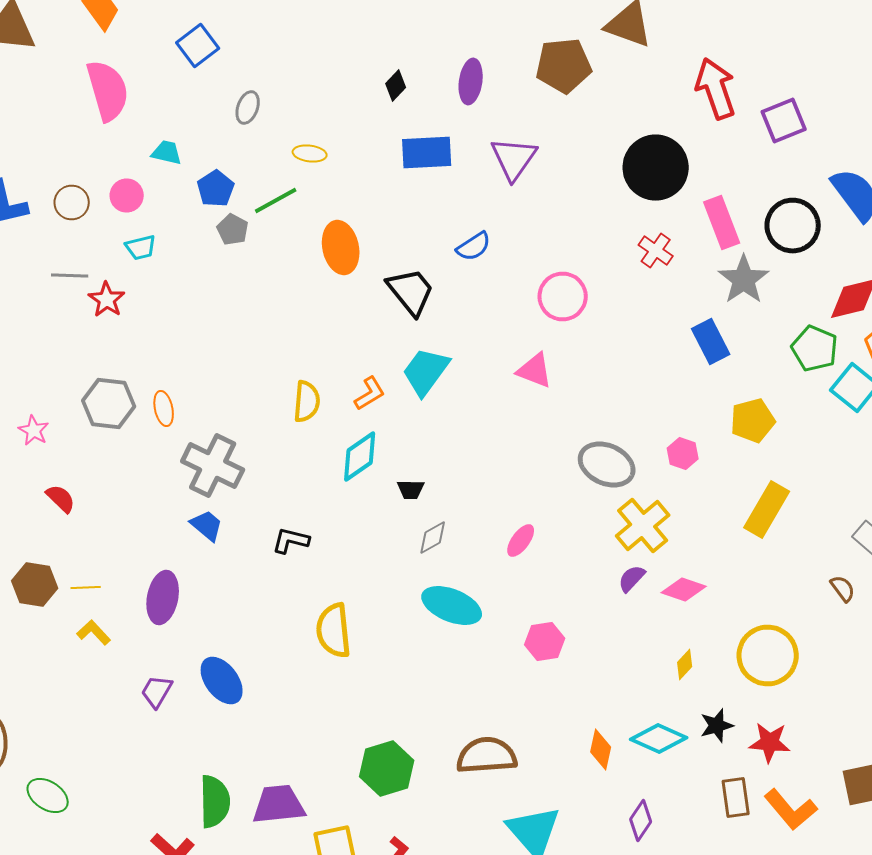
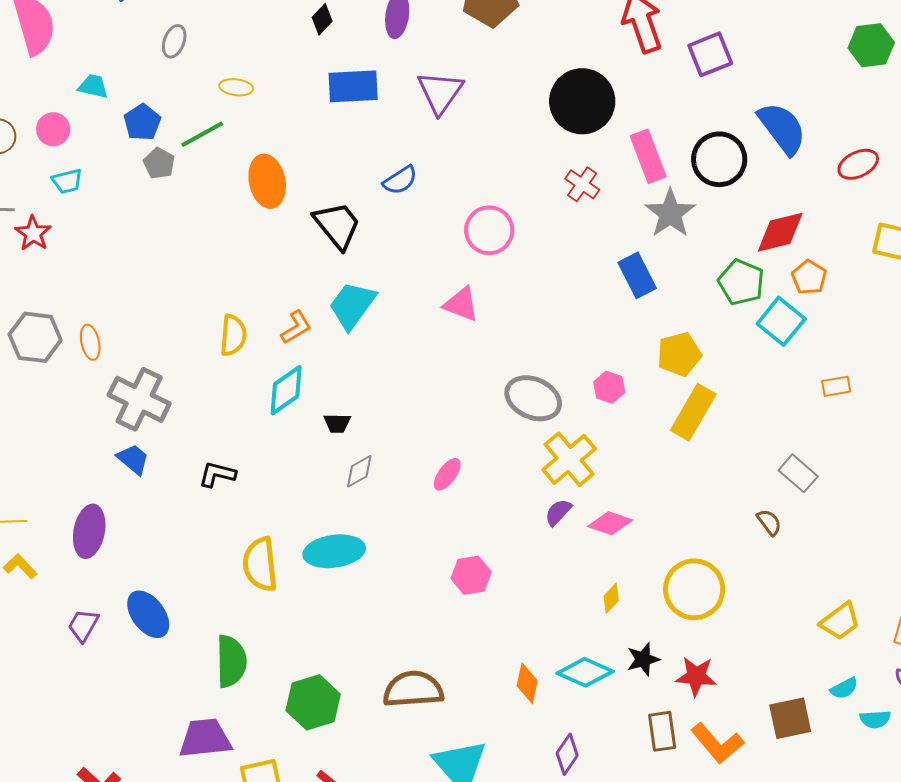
yellow rectangle: (767, 510) -> (693, 412), moved
cyan ellipse: (452, 606) -> (334, 551), moved, turned -30
green semicircle: (215, 802) -> (231, 661), moved

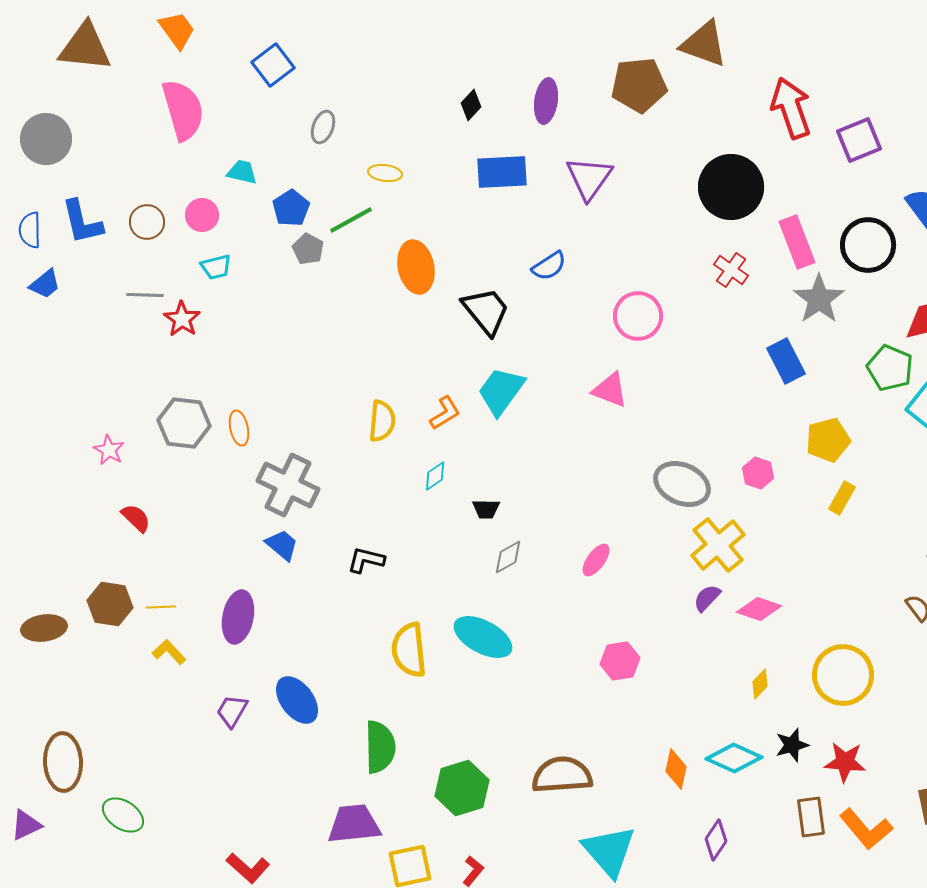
cyan diamond: (286, 390) -> (435, 476), size x0.6
yellow rectangle: (693, 412) -> (842, 498), size x0.6
cyan ellipse: (334, 551) -> (483, 637), turned 36

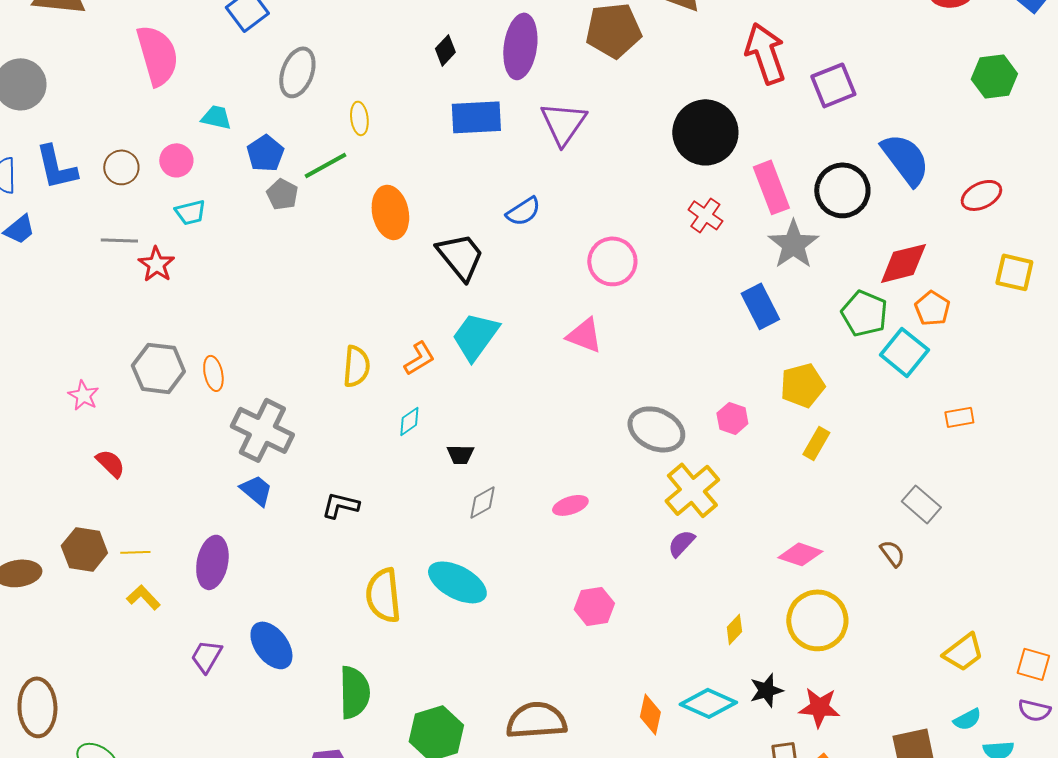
purple ellipse: (546, 101) -> (520, 46), size x1.4
gray ellipse: (323, 127) -> (297, 72), size x1.5
yellow ellipse: (385, 173) -> (359, 118), turned 76
pink ellipse: (596, 560) -> (570, 505), turned 36
pink diamond: (759, 609) -> (800, 554), moved

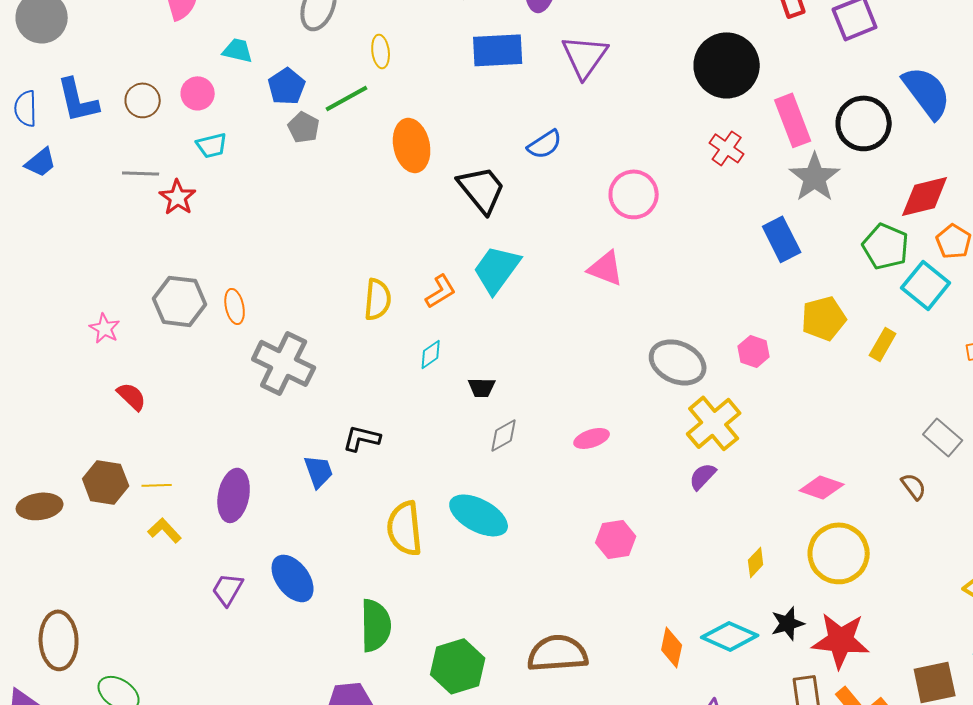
yellow rectangle: (816, 443) -> (883, 344), moved
blue trapezoid: (256, 490) -> (319, 471), moved, turned 30
red star: (819, 707) -> (841, 640), size x1.4

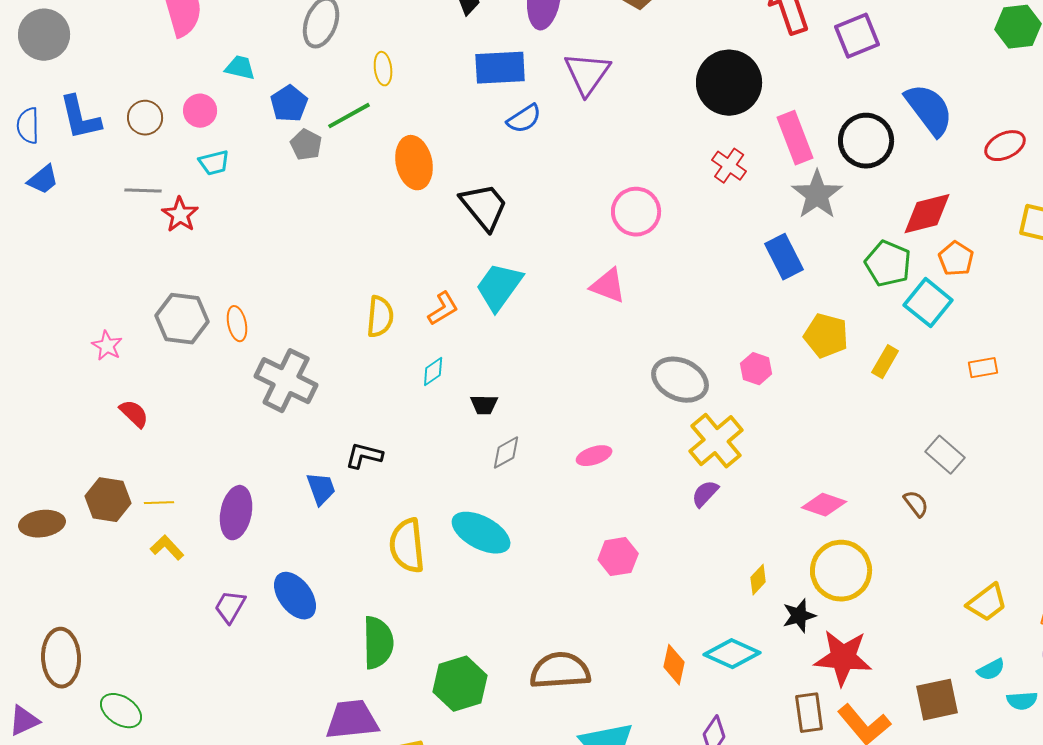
blue semicircle: (545, 144) -> (524, 119), moved
yellow pentagon: (824, 318) -> (826, 336), turned 30
black star: (788, 623) -> (799, 616), moved

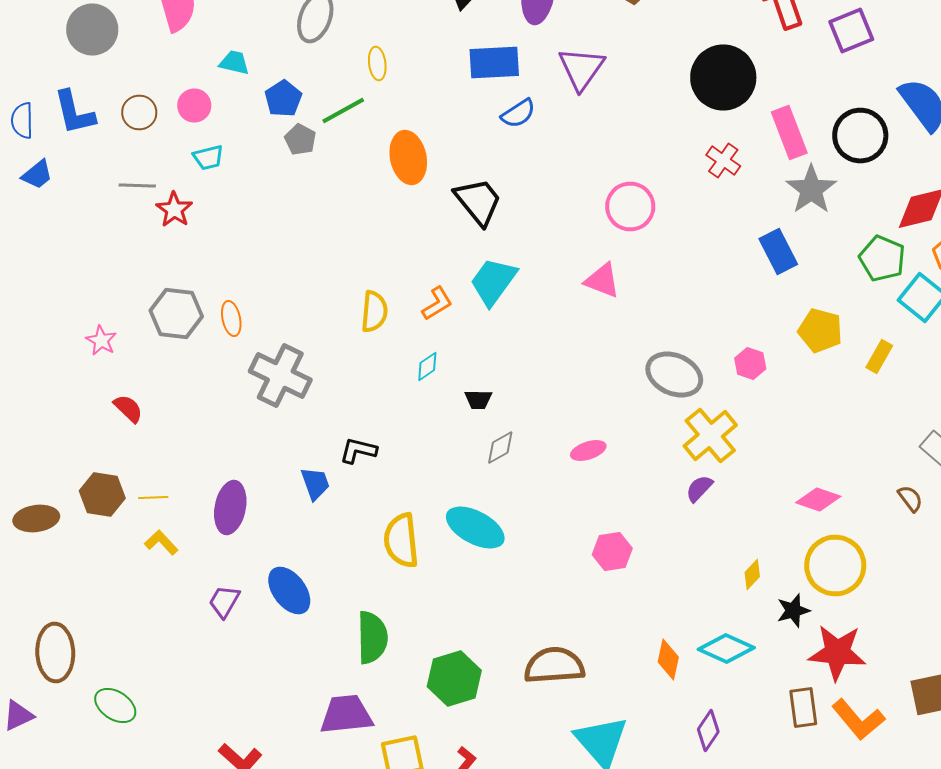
gray circle: (44, 35) -> (92, 30), moved

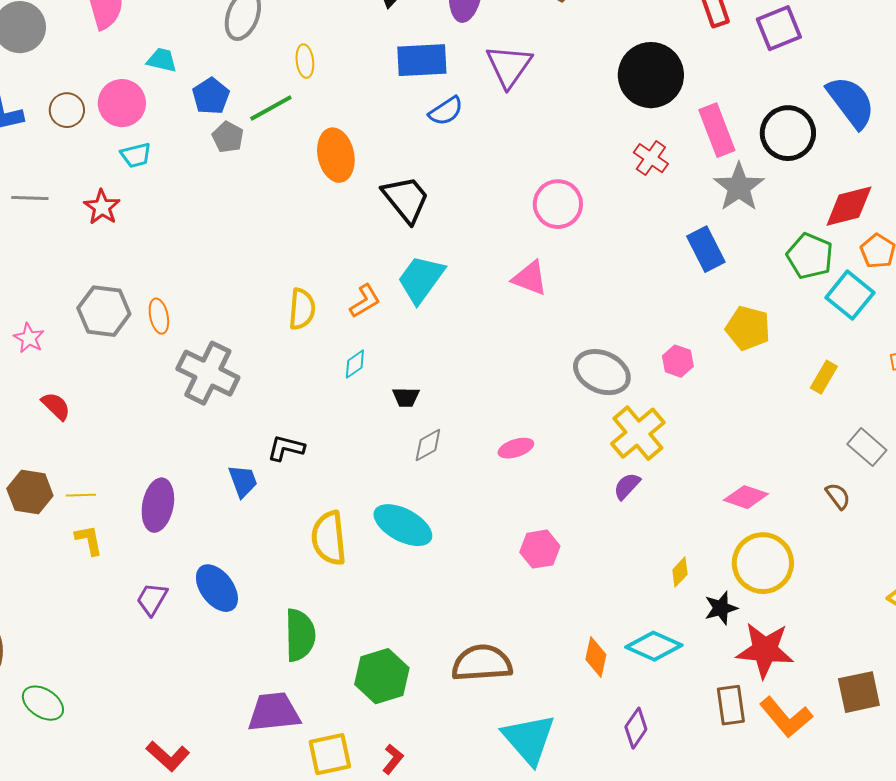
pink circle: (194, 106) -> (122, 103), size x1.4
gray line: (137, 186) -> (30, 198), moved
yellow rectangle: (879, 356) -> (824, 377), moved
yellow L-shape: (161, 542) -> (89, 540), turned 32

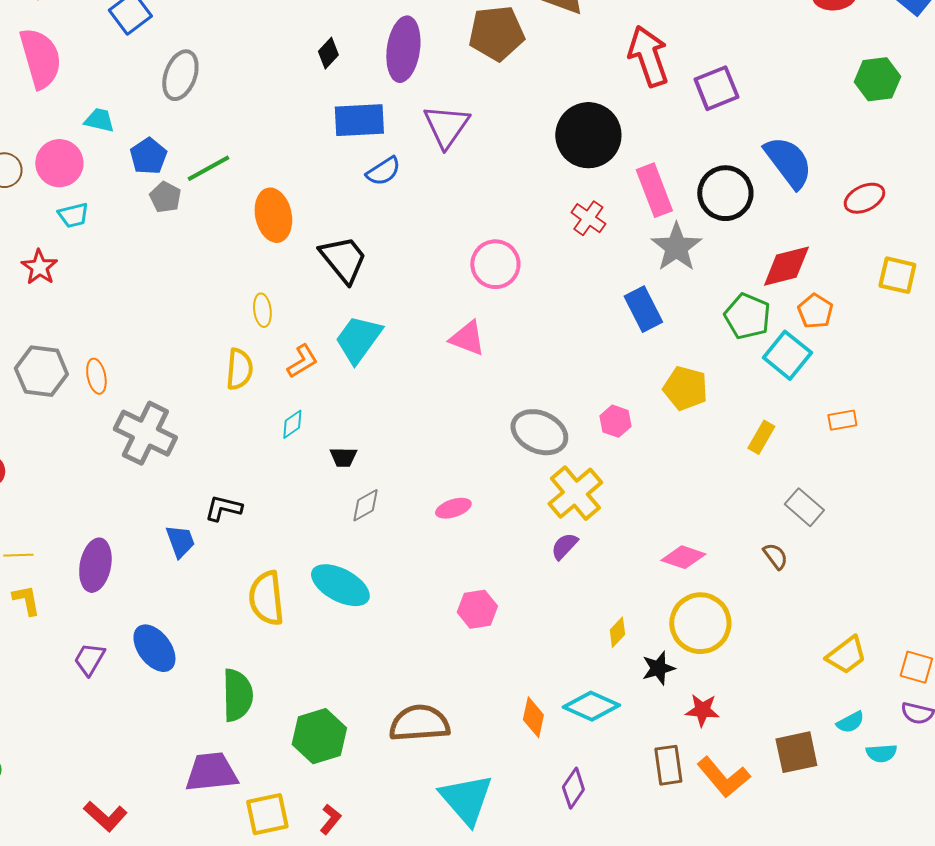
yellow ellipse: (305, 61) -> (262, 310), moved
red star: (765, 650) -> (702, 710), size x0.6

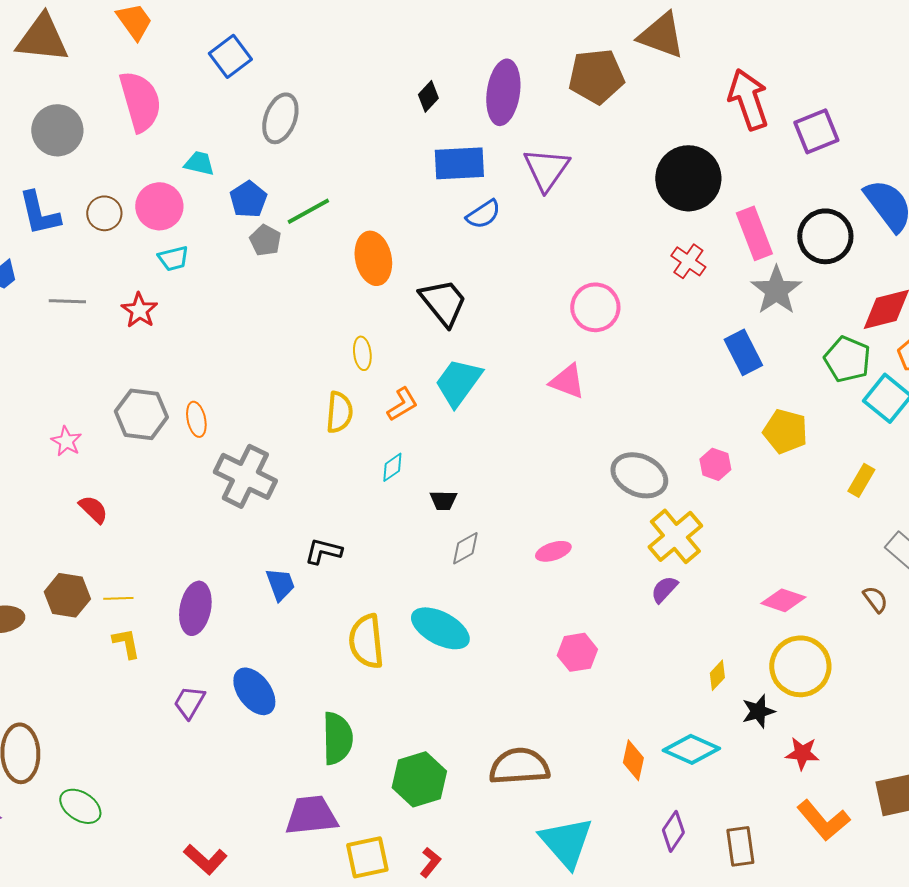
brown rectangle: (668, 765) -> (740, 846), moved

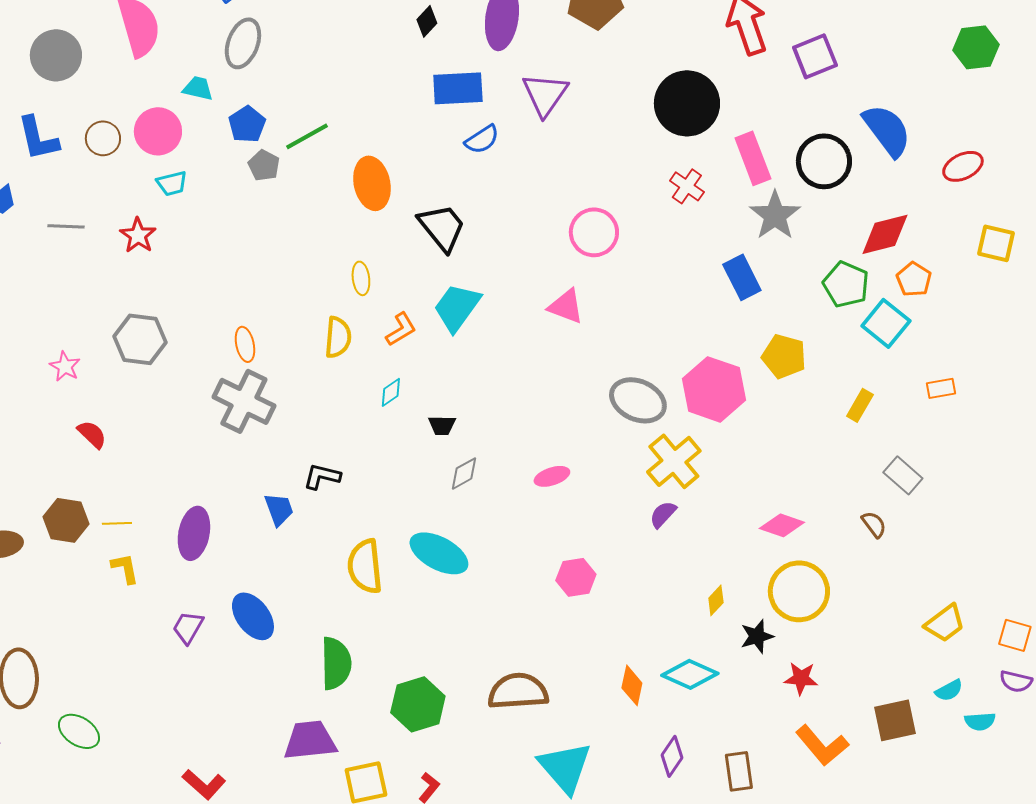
gray ellipse: (280, 118) -> (243, 43), moved
orange ellipse: (196, 419) -> (245, 344), moved
pink hexagon: (715, 464) -> (714, 389), size x2.0

